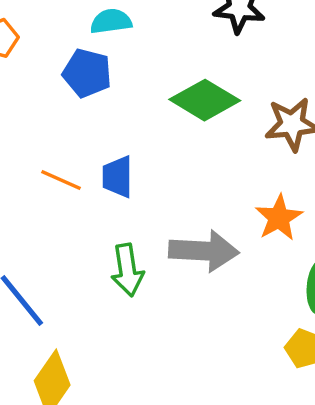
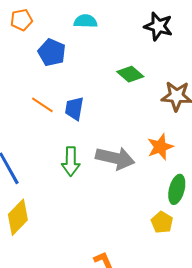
blue pentagon: (87, 73) -> (52, 52), moved
green diamond: (205, 100) -> (130, 74), size x0.7

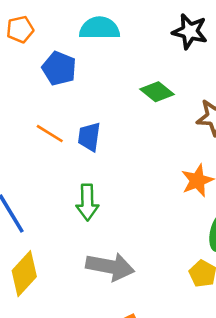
cyan semicircle: (86, 21) -> (99, 28), size x1.4
gray arrow: (115, 158) -> (110, 267), moved

